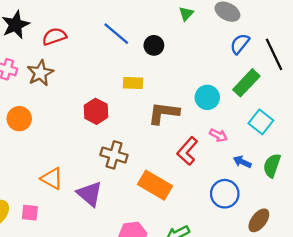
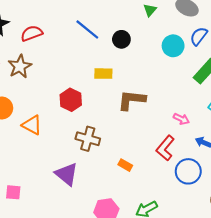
cyan circle: (207, 97) -> (173, 46), moved
red L-shape: (187, 151) -> (165, 148), moved
orange triangle: (52, 178) -> (32, 125), moved
orange rectangle: (155, 185) -> (125, 165), size x0.5

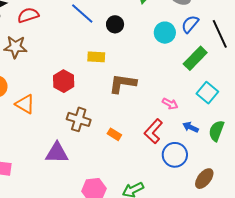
brown star: (20, 67) -> (15, 47), turned 30
orange rectangle: (125, 165) -> (114, 134), moved
purple triangle: (67, 174) -> (57, 153), turned -40

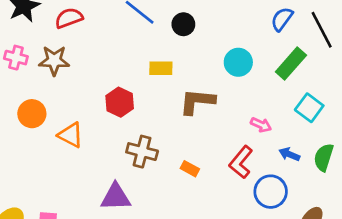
cyan circle: (165, 33) -> (238, 62), moved

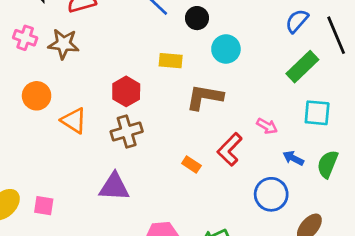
cyan circle: (238, 62) -> (226, 49), moved
cyan square: (309, 108) -> (317, 113), turned -36
brown cross: (142, 152) -> (127, 132), moved, turned -36
red L-shape: (241, 162) -> (230, 149), moved

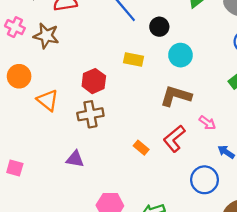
brown L-shape: (205, 97) -> (176, 96), moved
purple triangle: (114, 187) -> (75, 159), size x0.7

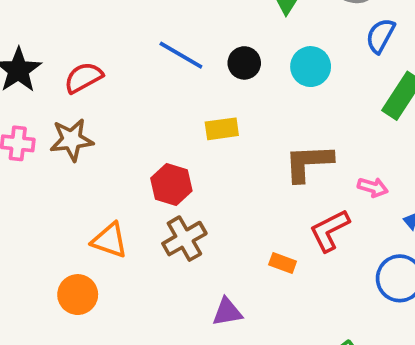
cyan circle: (180, 55) -> (311, 67), moved
orange circle: (19, 76) -> (78, 295), moved
red L-shape: (174, 139) -> (330, 230), turned 32
purple triangle: (75, 159) -> (227, 312), moved

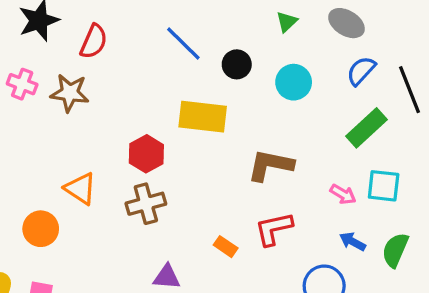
red semicircle: (83, 78) -> (94, 41), turned 128
yellow rectangle: (222, 129) -> (203, 117), size x1.6
pink arrow: (373, 187) -> (343, 194), moved

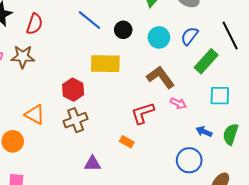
blue semicircle: (361, 71) -> (189, 36), moved
brown L-shape: (270, 165) -> (160, 77), moved, turned 48
pink arrow: (343, 194) -> (178, 103), moved
red L-shape: (274, 229) -> (143, 113), moved

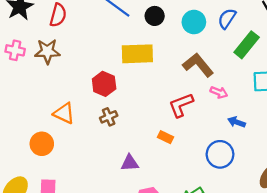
brown cross: (76, 120) -> (109, 117), size x0.7
blue arrow: (204, 132) -> (237, 122), moved
blue circle: (189, 160) -> (220, 154), moved

